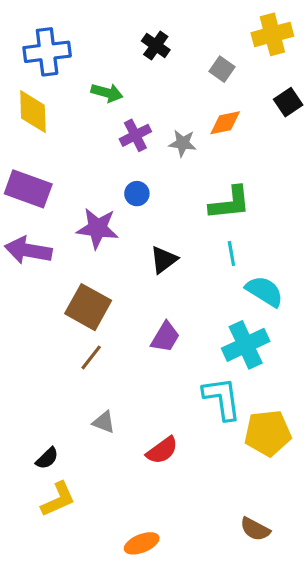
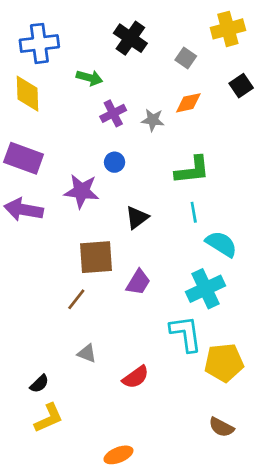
black cross: (156, 45) -> (130, 38), size x1.4
brown square: (88, 307) -> (96, 257), moved, turned -33
brown semicircle: (255, 529) -> (221, 427), moved

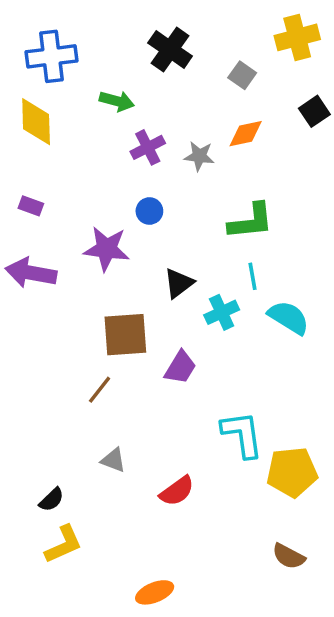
purple rectangle: (24, 158) -> (31, 206), size x0.5
cyan cross: (206, 289) -> (222, 312), moved, size x0.7

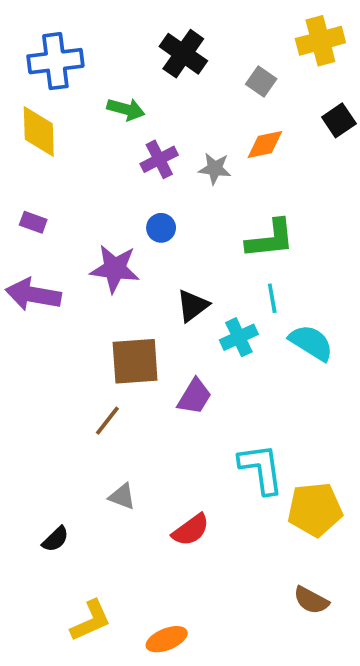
yellow L-shape: (64, 544) -> (91, 621), moved

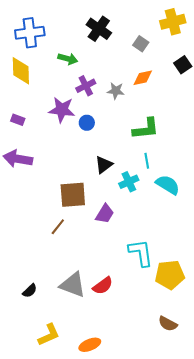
purple star: (115, 269) -> (62, 110), moved
gray triangle: (122, 497) -> (73, 285), moved, size x1.8

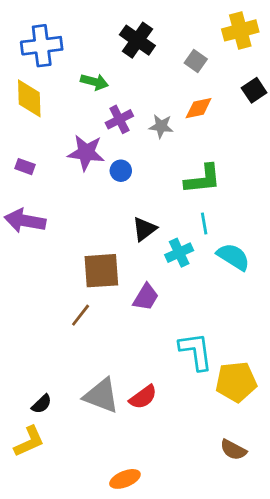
yellow L-shape: (49, 335) -> (29, 441), moved

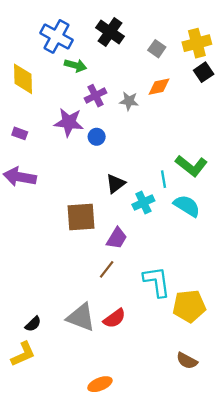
yellow cross: (240, 30) -> (197, 43), moved
blue cross: (42, 46) -> (56, 36), moved, turned 36
green L-shape: (203, 179) -> (191, 166), moved, turned 44
brown line: (81, 315) -> (107, 269), moved

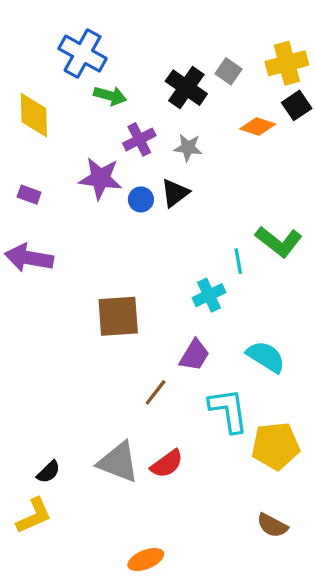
black cross: (110, 32) -> (186, 88), moved
orange diamond: (159, 87) -> (258, 126), moved, turned 30
black triangle: (116, 184) -> (175, 193), moved
cyan semicircle: (187, 206) -> (266, 357), moved
purple trapezoid: (117, 238) -> (194, 355), moved

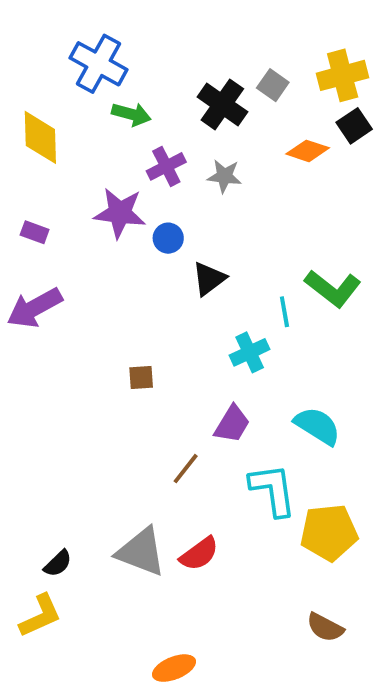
black triangle: (175, 193) -> (209, 279), moved
purple arrow: (29, 258) -> (35, 308), turned -39
brown square: (118, 316) -> (141, 378), size x0.5

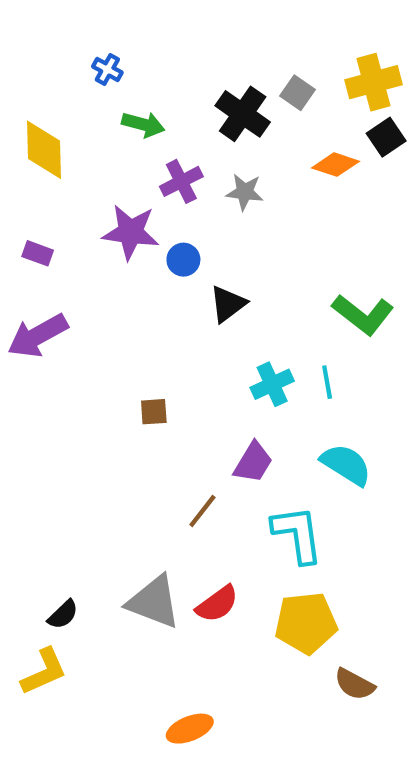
blue cross: (98, 64) -> (107, 69), size x0.5
cyan line: (284, 312) -> (327, 382), moved
yellow pentagon: (329, 532) -> (306, 623), moved

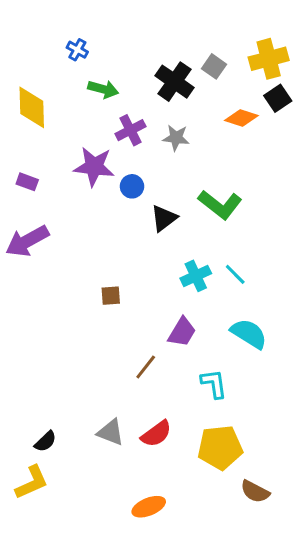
green L-shape: (363, 315) -> (220, 205), moved
cyan line: (327, 382) -> (235, 274), turned -35
cyan L-shape: (297, 534) -> (214, 384), size x0.7
gray triangle: (154, 602) -> (111, 432), size x0.7
orange ellipse: (190, 729) -> (149, 507), moved

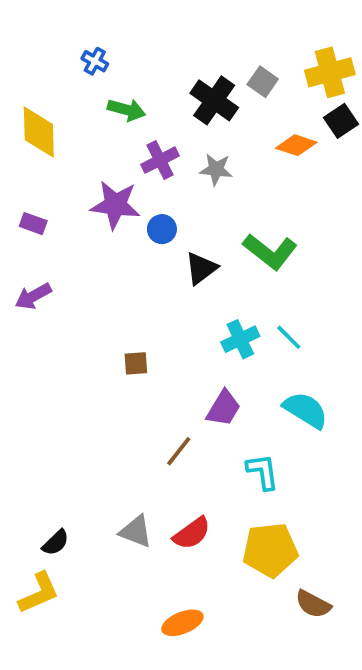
purple arrow: (27, 241) -> (33, 296), size x0.7

